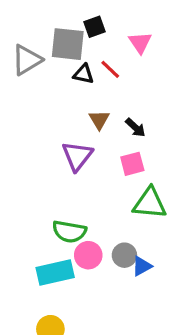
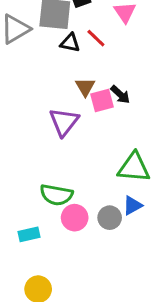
pink square: (132, 164) -> (102, 101), moved
blue triangle: (142, 266) -> (132, 205), moved
cyan rectangle: (55, 272) -> (29, 234), moved, size x0.6

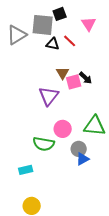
blue triangle: (132, 205) -> (83, 159), moved
pink circle: (75, 218) -> (63, 129), moved
gray circle: (110, 218) -> (79, 149), moved

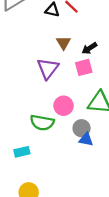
black arrow: (86, 78) -> (89, 48), turned 104
pink square: (74, 82) -> (84, 67), moved
blue triangle: (83, 159) -> (86, 139), turned 40

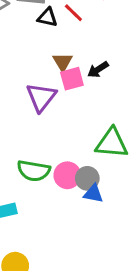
pink square: (84, 67) -> (72, 79), moved
pink circle: (64, 106) -> (67, 175), moved

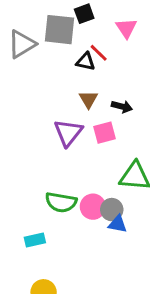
black triangle: (47, 17) -> (86, 62), moved
black arrow: (98, 69) -> (122, 107), turned -132
pink square: (72, 79) -> (104, 133), moved

